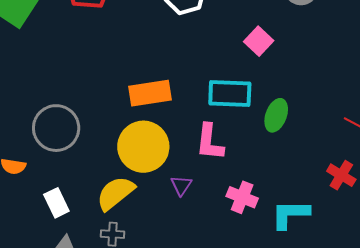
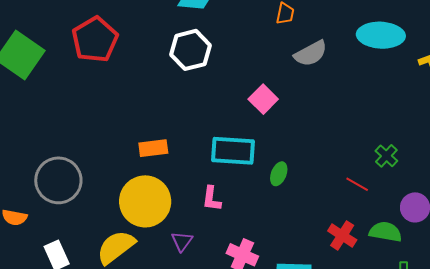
orange rectangle: (150, 93) -> (153, 148), size x0.7
green ellipse: (276, 115) -> (279, 174), size x0.7
pink L-shape: (210, 142) -> (212, 199), size x0.7

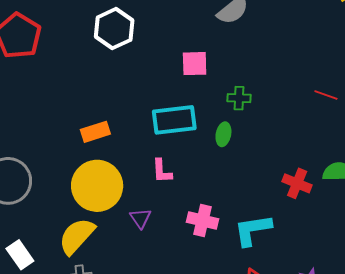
pink square: (263, 99) -> (195, 64), turned -36
green cross: (386, 156) -> (239, 98), moved, turned -30
red line: (357, 184) -> (326, 95), moved

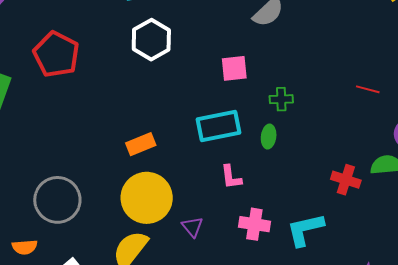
pink L-shape: (162, 171) -> (231, 177), moved

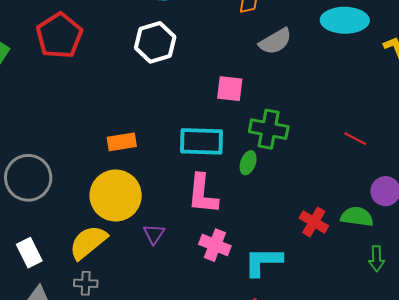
green cross: (281, 99) -> (269, 129), size x1.6
pink L-shape: (231, 177) -> (203, 194), size x1.6

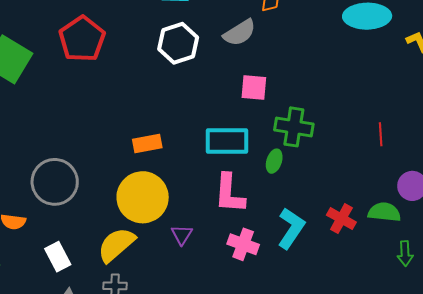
gray semicircle: (275, 41) -> (240, 33), moved
red line: (355, 139) -> (381, 134), turned 60
cyan L-shape: (263, 262) -> (291, 228), moved, turned 126

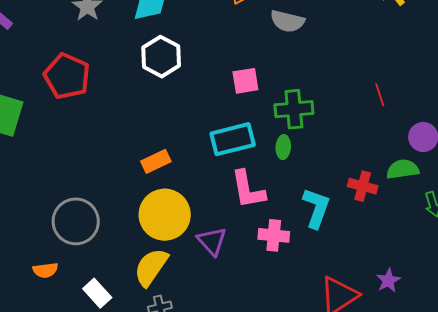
gray semicircle: (240, 33) -> (287, 21), moved, turned 60
purple triangle: (182, 235) -> (212, 241), size x1.4

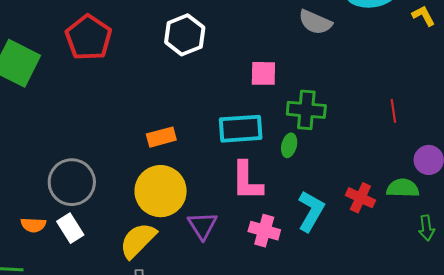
white rectangle: (97, 293) -> (70, 228), moved

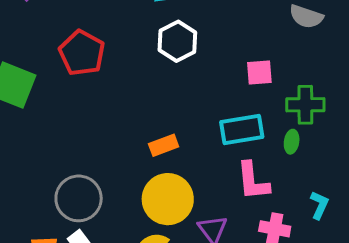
cyan L-shape: (311, 211) -> (319, 205), size x0.7

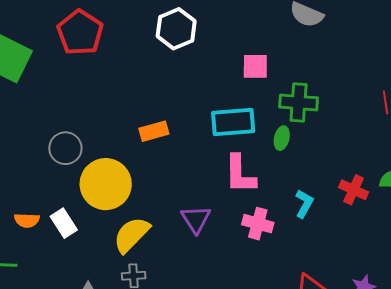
gray circle: (79, 198) -> (65, 148), moved, size x0.7
yellow circle: (168, 199) -> (106, 184), moved

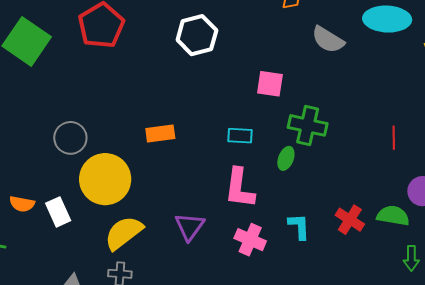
cyan rectangle: (233, 122) -> (240, 136), size x0.6
cyan L-shape: (304, 204) -> (299, 226), turned -40

